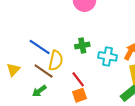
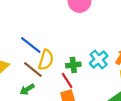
green cross: (82, 46) -> (73, 65), moved
cyan cross: (108, 56) -> (99, 59), turned 36

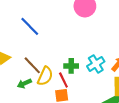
blue line: (31, 45) -> (30, 26), moved
yellow semicircle: (46, 60) -> (45, 76), moved

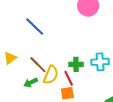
cyan cross: (96, 64) -> (100, 62), turned 30

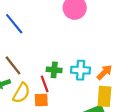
yellow semicircle: (51, 75) -> (21, 93), moved

